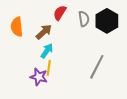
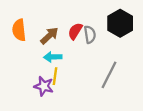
red semicircle: (60, 13) -> (75, 31), moved
gray semicircle: (84, 19) -> (90, 35), moved
cyan arrow: (47, 51) -> (53, 57), turned -126

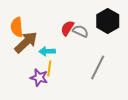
gray semicircle: (90, 35) -> (80, 31), turned -56
brown arrow: (49, 36) -> (26, 42), moved, size x1.4

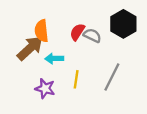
orange semicircle: (17, 27) -> (42, 31), moved
yellow line: (49, 69) -> (76, 79), moved

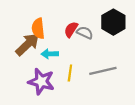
gray line: (112, 77) -> (103, 71), turned 50
purple star: (45, 89) -> (41, 81), size x1.4

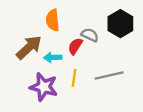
orange semicircle: (38, 28) -> (53, 20), moved
red semicircle: (71, 29) -> (75, 46), moved

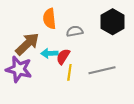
gray semicircle: (90, 35) -> (75, 31), moved, turned -35
red semicircle: (75, 46) -> (63, 57), moved
purple star: (44, 87) -> (19, 69), moved

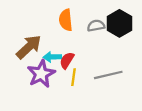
orange semicircle: (49, 19) -> (66, 20), moved
gray semicircle: (75, 31) -> (96, 26), moved
purple star: (19, 69) -> (41, 74), moved, turned 30

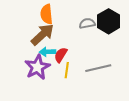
orange semicircle: (66, 20) -> (46, 14), moved
brown arrow: (29, 47) -> (42, 35), moved

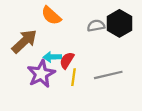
orange semicircle: (46, 14) -> (51, 16), turned -42
brown arrow: (42, 35) -> (24, 41), moved

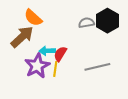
orange semicircle: (51, 16) -> (33, 18), moved
yellow line: (74, 77) -> (55, 69), moved

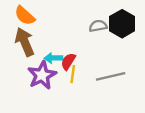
orange semicircle: (33, 18) -> (25, 16), moved
brown arrow: (22, 37) -> (25, 42), turned -70
yellow line: (55, 69) -> (73, 74), moved

